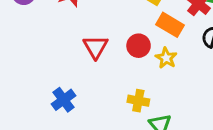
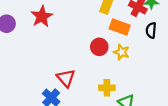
red triangle: (96, 47) -> (66, 78), moved

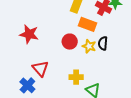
red star: (42, 17) -> (29, 34), moved, turned -30
black semicircle: (151, 30) -> (103, 43), moved

